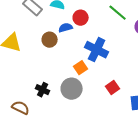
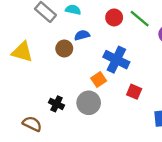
red circle: (81, 18) -> (114, 17), moved
red square: (113, 88) -> (134, 92), moved, turned -32

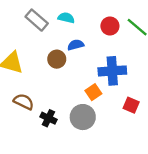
blue cross: (116, 60) -> (112, 71), turned -30
brown semicircle: (32, 124) -> (24, 102), moved

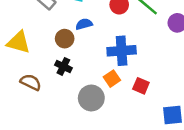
orange square: (93, 92) -> (112, 79), moved
black cross: (48, 118) -> (63, 66), moved

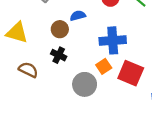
red square: (141, 86) -> (131, 73), size x1.6

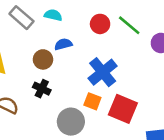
blue cross: (113, 40) -> (103, 72), turned -35
orange square: (104, 66) -> (92, 101), turned -35

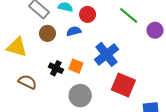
red circle: (100, 24) -> (88, 14), moved
brown circle: (43, 59) -> (47, 33), moved
orange square: (92, 101) -> (76, 66), moved

